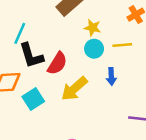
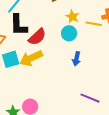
yellow line: (122, 45) -> (94, 24), moved
yellow arrow: (74, 89) -> (31, 58), moved

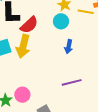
yellow arrow: (31, 58) -> (23, 46), turned -50
purple line: (90, 98) -> (72, 82), moved, turned -36

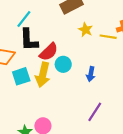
cyan circle: (61, 21) -> (63, 64), moved
purple line: (72, 82) -> (95, 112), turned -42

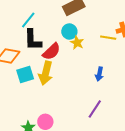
yellow star: (86, 30) -> (77, 43), moved
cyan circle: (63, 64) -> (69, 32), moved
blue arrow: (91, 74) -> (99, 74), moved

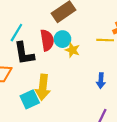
red semicircle: (52, 51) -> (47, 40), moved, turned -48
cyan square: (25, 74) -> (30, 99), moved

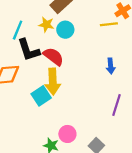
red semicircle: (47, 40) -> (53, 56), moved, turned -35
yellow star: (72, 50) -> (46, 25), moved

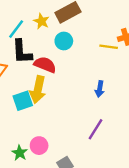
yellow star: (46, 25) -> (41, 21), moved
red semicircle: (53, 56) -> (45, 65), turned -30

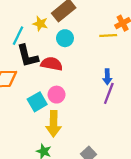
yellow arrow: (38, 90) -> (54, 124), moved
purple line: (95, 129) -> (109, 93), moved
pink circle: (39, 146) -> (57, 95), moved

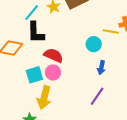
cyan circle: (65, 38) -> (94, 44), moved
red semicircle: (52, 64) -> (54, 55), moved
purple line: (109, 93) -> (97, 96), moved

